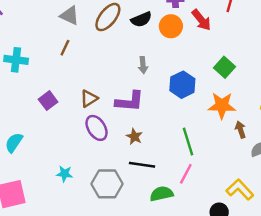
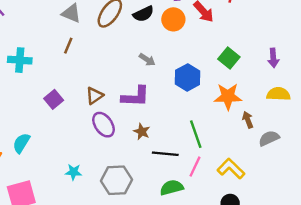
gray arrow: (143, 65) -> (147, 60), turned -49
black line: (142, 165) -> (165, 154), moved
yellow L-shape: (240, 190) -> (231, 169), moved

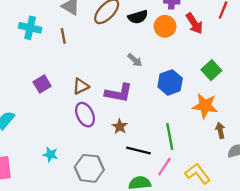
brown line: (68, 46) -> (63, 36), turned -42
cyan cross: (20, 60) -> (30, 28), moved

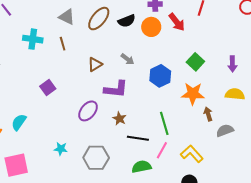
brown triangle: (81, 86) -> (95, 64), moved
purple ellipse: (85, 115) -> (88, 111), turned 70

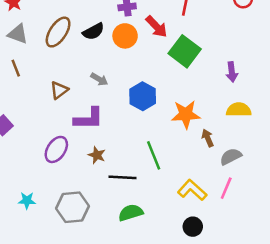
green square: (195, 62) -> (185, 51), moved, size x1.4
pink line: (162, 150) -> (226, 188), moved

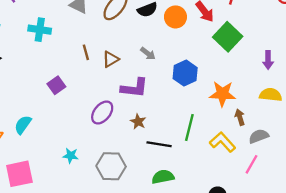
brown line: (16, 68) -> (86, 52), moved
green line: (154, 155) -> (189, 127), turned 30
yellow L-shape: (192, 190) -> (223, 142), moved

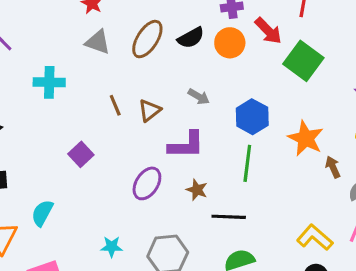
orange star: (222, 94) -> (306, 138), turned 30
green line: (189, 127) -> (247, 163), moved
yellow L-shape: (223, 142) -> (315, 238), moved

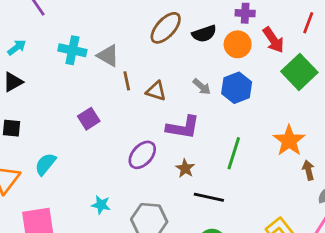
gray triangle: (98, 42) -> (108, 56), moved
brown triangle: (149, 110) -> (156, 91), turned 45
blue hexagon: (252, 117) -> (237, 88), moved

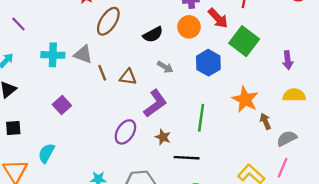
brown ellipse: (166, 28) -> (108, 21), moved
black semicircle: (204, 34) -> (153, 35), moved
blue hexagon: (237, 88) -> (208, 63), moved
purple square: (89, 119) -> (62, 105), moved
purple L-shape: (183, 127) -> (155, 103), turned -36

